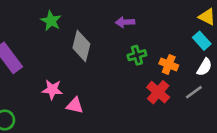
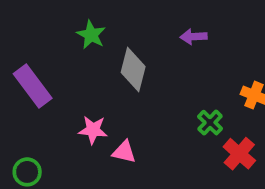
green cross: (137, 55) -> (210, 123), moved, turned -30
red cross: (158, 92) -> (239, 154), moved

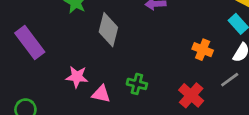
green cross: (210, 123) -> (137, 84), moved, turned -30

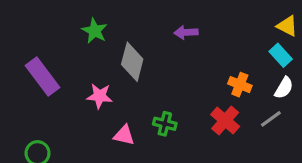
pink star: (77, 77) -> (100, 96), moved
red cross: (191, 95) -> (225, 121), moved

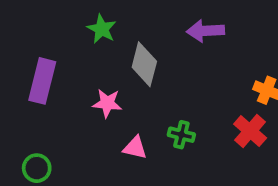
purple arrow: (186, 32) -> (206, 31), size x1.4
purple rectangle: (42, 76) -> (42, 81), turned 51

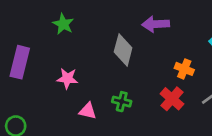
purple arrow: (206, 31) -> (156, 24), moved
gray diamond: (144, 64) -> (123, 50), moved

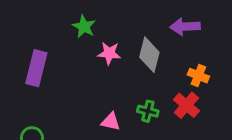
orange cross: (184, 69) -> (198, 76), moved
pink star: (67, 78) -> (109, 53), moved
red cross: (172, 99) -> (186, 105), moved

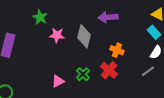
green cross: (148, 111) -> (83, 74), turned 32
pink triangle: (111, 122) -> (58, 81), turned -40

